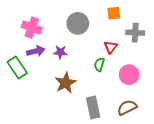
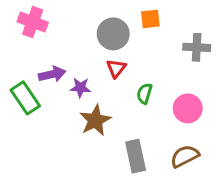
orange square: (114, 13) -> (150, 19), moved
pink cross: (32, 28) -> (33, 22), moved
red triangle: (111, 47) -> (116, 68), moved
purple star: (60, 52) -> (80, 88), moved

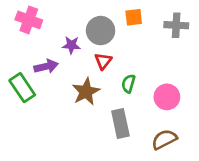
gray cross: (197, 47) -> (176, 25), moved
purple star: (80, 88) -> (71, 45), moved
brown star: (95, 120) -> (86, 92), moved
gray rectangle: (136, 156) -> (120, 123), moved

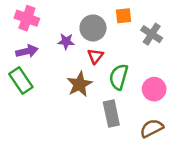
gray cross: (176, 25) -> (152, 34), moved, turned 30
purple arrow: (46, 66) -> (27, 51), moved
green semicircle: (128, 84) -> (119, 77), size x1.5

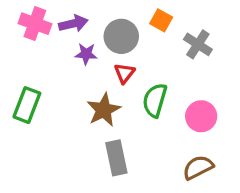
orange square: (124, 16) -> (161, 20), turned 35
purple arrow: (27, 51) -> (73, 24), moved
green rectangle: (21, 81) -> (27, 105), turned 55
gray rectangle: (111, 114) -> (116, 158), moved

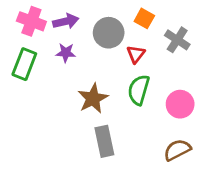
purple star: (86, 54) -> (66, 53), moved
red triangle: (124, 73) -> (136, 54), moved
green rectangle: (27, 105) -> (24, 64), moved

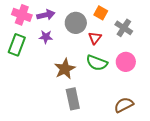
green semicircle: (139, 90) -> (97, 63), turned -85
pink circle: (180, 104) -> (126, 62), moved

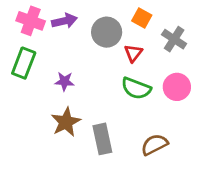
purple star: (46, 37) -> (64, 81), moved
brown star: (65, 69) -> (66, 122), moved
brown semicircle: (124, 105) -> (154, 145), moved

